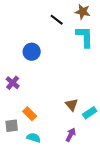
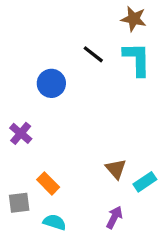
black line: (57, 20) -> (93, 54), moved

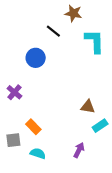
brown star: (134, 19) -> (73, 13), moved
black line: (93, 54) -> (53, 31), moved
brown triangle: (116, 169) -> (88, 107), moved, turned -40

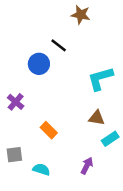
black line: (53, 31) -> (59, 45), moved
cyan L-shape: (95, 41) -> (100, 79), moved, turned -105
orange rectangle: (33, 127) -> (49, 130), moved

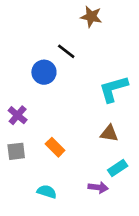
cyan rectangle: (110, 139) -> (118, 168), moved
gray square: (14, 155) -> (16, 151), moved
purple arrow: (87, 166) -> (98, 187), turned 70

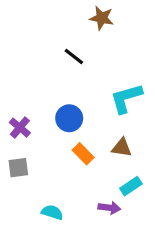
blue circle: (44, 72) -> (69, 118), moved
orange rectangle: (55, 147) -> (83, 154), moved

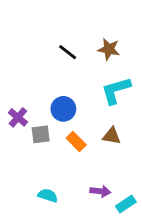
brown star: (102, 18) -> (109, 49), moved
gray square: (18, 168) -> (41, 134), moved
cyan rectangle: (131, 186) -> (126, 204), moved

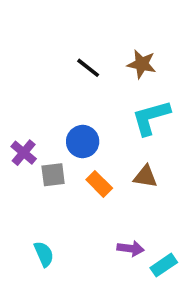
cyan semicircle: (48, 196) -> (44, 254), moved, turned 48

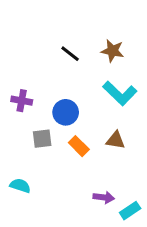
cyan L-shape: (151, 118) -> (120, 93), turned -120
purple cross: (24, 153) -> (22, 101), moved, turned -30
cyan semicircle: (44, 254) -> (20, 186), moved, turned -48

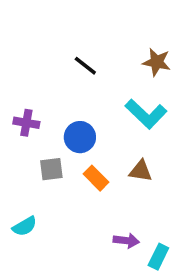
brown star: (113, 51) -> (157, 62), moved
cyan semicircle: (20, 186) -> (25, 226), turned 132
cyan rectangle: (130, 211) -> (158, 257), turned -30

